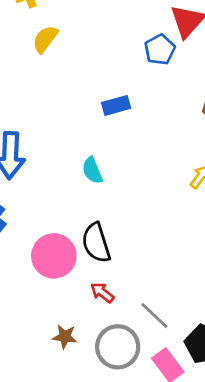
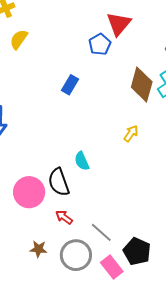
blue rectangle: (116, 105) -> (70, 85), turned -42
cyan semicircle: (92, 170) -> (82, 161), moved

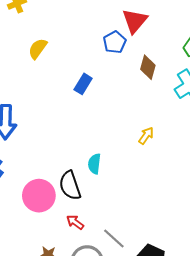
yellow semicircle: (19, 39) -> (38, 49), moved
brown diamond: (142, 84) -> (148, 67), moved, size x0.7
cyan semicircle: (82, 161) -> (94, 164), turned 30

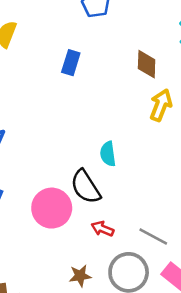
brown diamond: (148, 67) -> (147, 64), moved
yellow arrow: (146, 136) -> (161, 105), size x1.4

